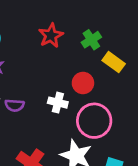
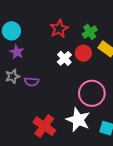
red circle: (83, 83) -> (83, 53), moved
white cross: (58, 103) -> (64, 58), moved, turned 32

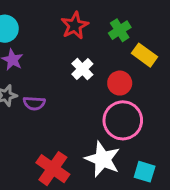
red circle: (83, 53) -> (120, 83), moved

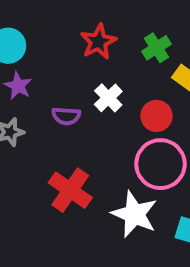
purple semicircle: (34, 103) -> (66, 116), moved
red cross: (53, 169) -> (70, 190), moved

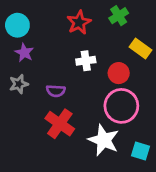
green cross: (156, 48) -> (119, 16), moved
white cross: (108, 98) -> (86, 61), turned 36
purple semicircle: (66, 116) -> (56, 91), moved

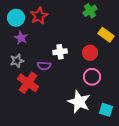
red star: (79, 22) -> (39, 16), moved
white cross: (86, 61) -> (60, 52), moved
pink circle: (121, 106) -> (92, 77), size x0.7
red cross: (60, 124) -> (28, 83), moved

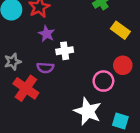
purple star: (21, 38) -> (46, 34), moved
red circle: (90, 53) -> (123, 65), moved

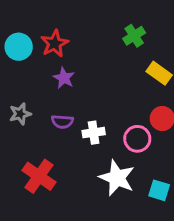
white cross: (65, 51) -> (94, 133), moved
red cross: (26, 88) -> (39, 176), moved

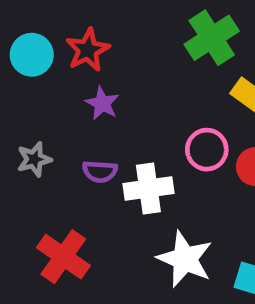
green cross: (134, 36) -> (212, 38), size x1.5
white cross: (94, 133) -> (148, 189), size x1.4
pink circle: (137, 139) -> (207, 150), moved

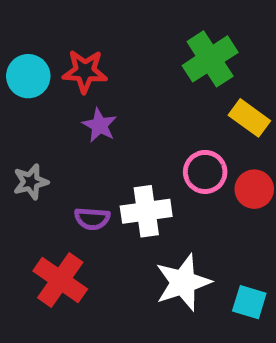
red star: (88, 50) -> (85, 71), turned 30
purple semicircle: (100, 171) -> (92, 219), moved
white star: (185, 259) -> (183, 282), turned 30

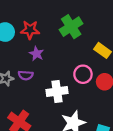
green cross: (210, 59) -> (71, 27), moved
purple semicircle: (92, 219) -> (26, 75), moved

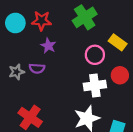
pink circle: (83, 74) -> (95, 55), moved
white cross: (57, 91) -> (95, 86), moved

